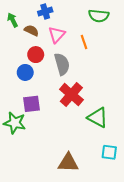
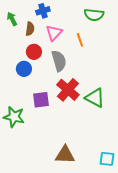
brown semicircle: (31, 30) -> (30, 29), turned 72
purple square: (31, 104) -> (41, 100), moved
green triangle: (98, 118) -> (95, 98), moved
cyan square: (109, 152) -> (107, 159), moved

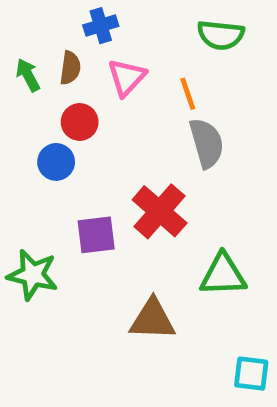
green arrow: (12, 19) -> (28, 75), moved
gray semicircle: (59, 61) -> (207, 143), moved
green triangle: (95, 98) -> (223, 275), moved, turned -30
brown triangle: (65, 155) -> (152, 319), moved

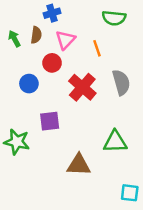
red circle: (80, 122) -> (52, 63), moved
gray semicircle: (207, 143) -> (121, 82), moved
red cross: (160, 211) -> (82, 87), moved

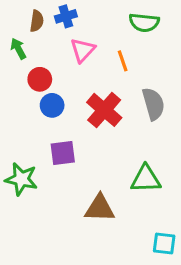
brown semicircle: (36, 35) -> (37, 21), moved
red circle: (52, 63) -> (40, 79), moved
blue circle: (29, 84) -> (52, 105), moved

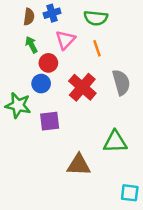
green semicircle: (144, 23) -> (96, 18), moved
green arrow: (18, 49) -> (31, 45), moved
red circle: (40, 79) -> (48, 63), moved
green star: (21, 179) -> (18, 105), moved

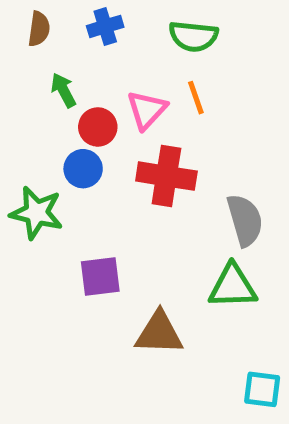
brown semicircle: (29, 17) -> (39, 29), moved
pink triangle: (65, 40) -> (147, 110), moved
gray semicircle: (121, 82) -> (245, 220), moved
red cross: (82, 87) -> (166, 176), turned -32
purple square: (50, 121) -> (100, 277), moved

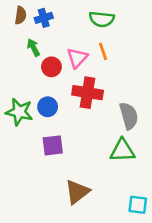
blue cross: (105, 26) -> (44, 18), moved
blue circle: (83, 169) -> (48, 107), moved
brown triangle: (159, 333) -> (77, 192), moved, turned -40

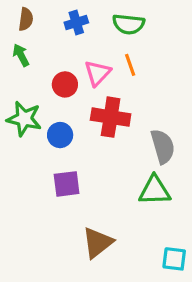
blue cross: (44, 18) -> (76, 23), moved
green arrow: (33, 48) -> (21, 55), moved
green star: (19, 112) -> (24, 119), moved

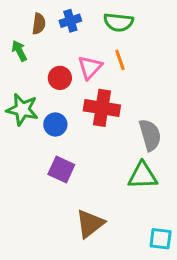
brown semicircle: (26, 19) -> (39, 24), moved
purple square: (67, 184) -> (61, 170), turned 32

